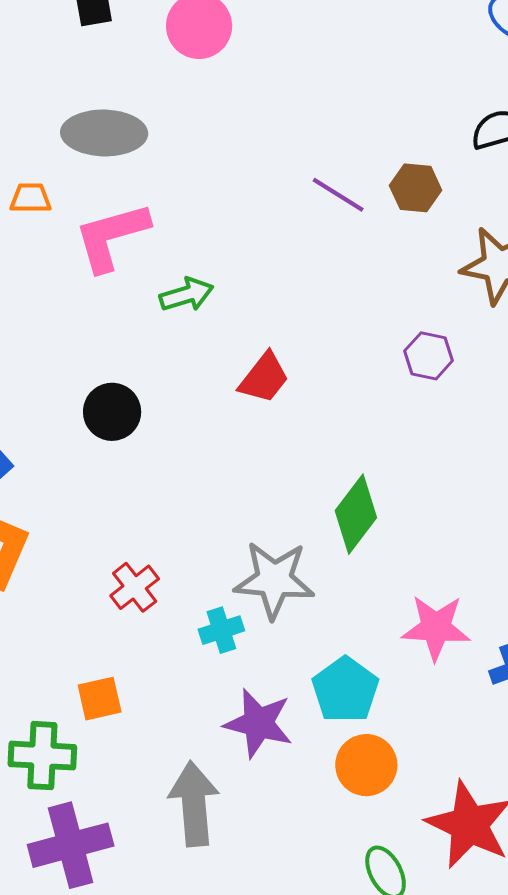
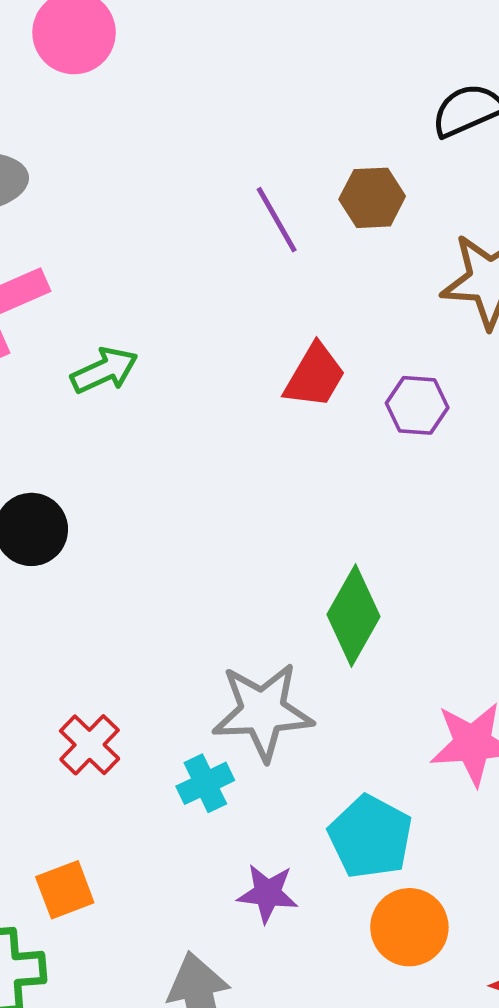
purple line: (338, 195) -> (277, 220), turned 36
red trapezoid: (264, 378) -> (315, 376), moved
purple star: (258, 723) -> (267, 893), size x0.7

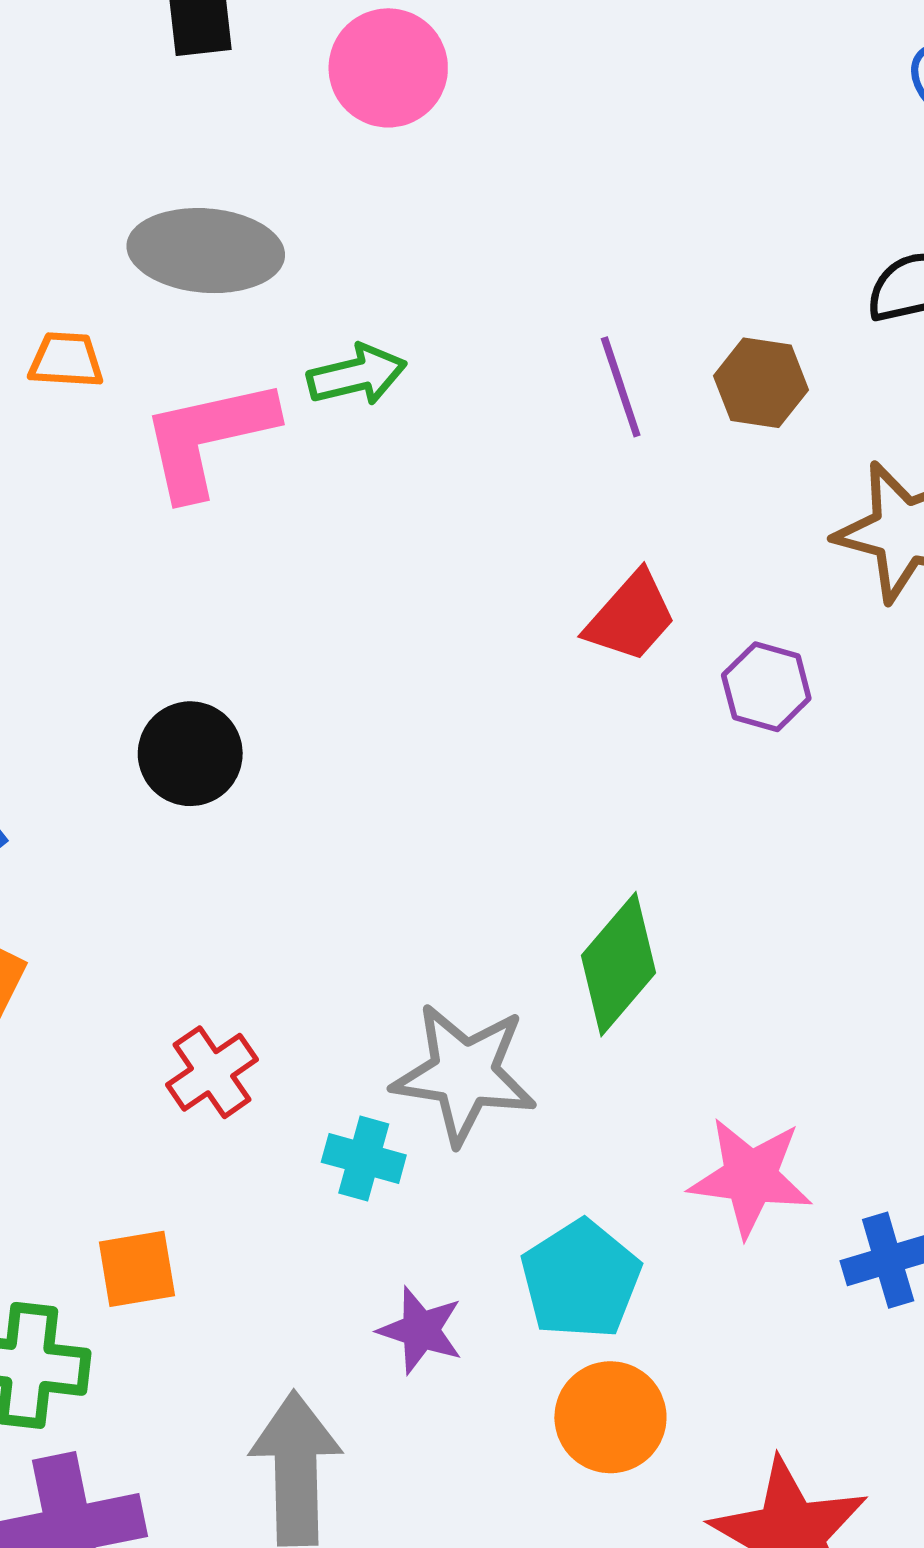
green arrow: (104, 370) -> (357, 375), moved
cyan cross: (205, 783) -> (364, 1159), turned 30

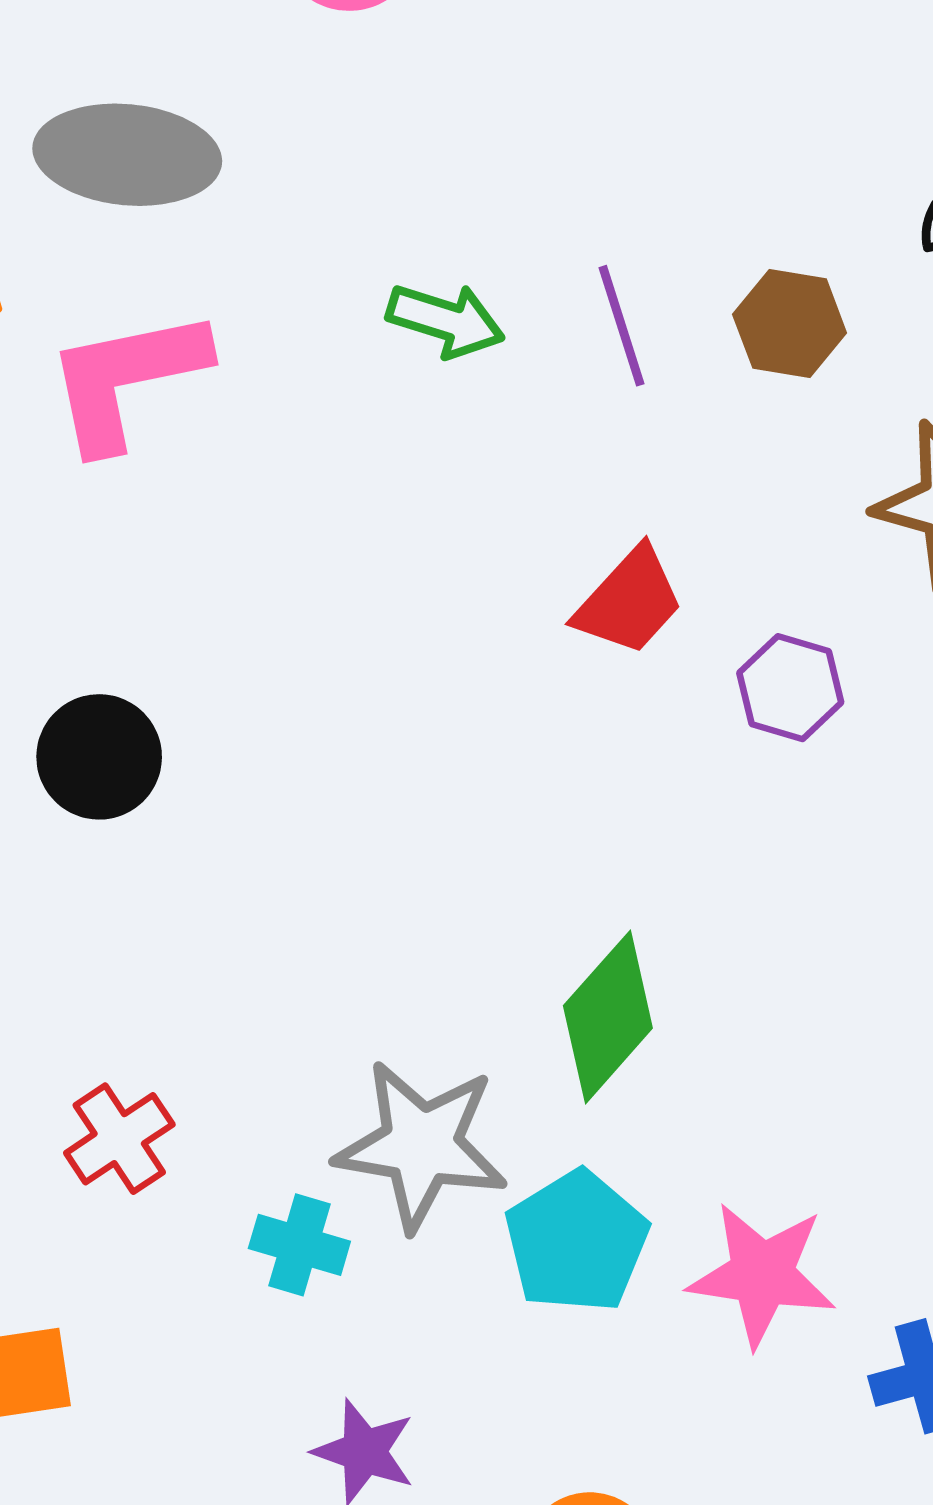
green arrow: (357, 375) -> (446, 320), moved, turned 30
cyan pentagon: (581, 1280) -> (577, 1242), moved

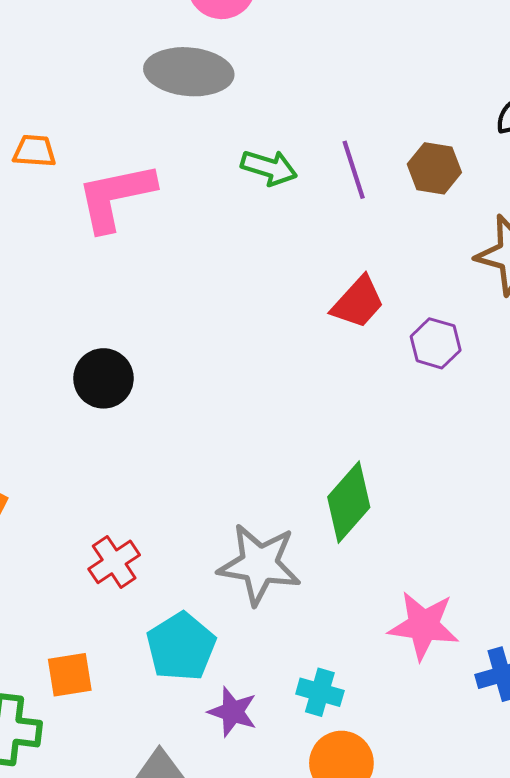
gray ellipse: (127, 155) -> (189, 72), moved
cyan pentagon: (577, 1242) -> (181, 647), moved
cyan cross: (299, 1245) -> (320, 692), moved

